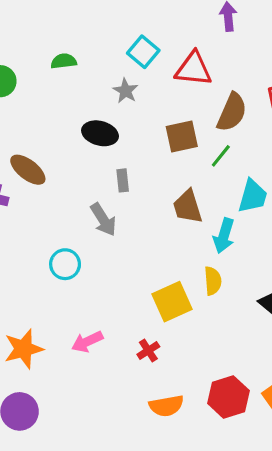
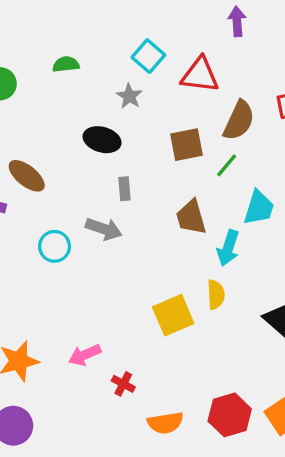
gray arrow: (103, 220) -> (104, 229), turned -40
cyan circle: (65, 264) -> (55, 246), moved
red cross: (148, 350) -> (123, 384), moved, turned -30

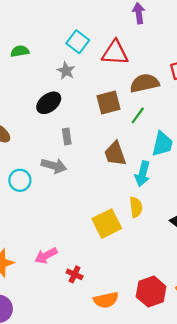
brown semicircle: (239, 120) -> (145, 83), turned -124
black ellipse: (102, 140) -> (49, 103), turned -50

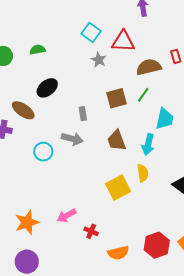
green semicircle: (20, 51) -> (37, 50), moved
gray star: (66, 71) -> (99, 60), moved
black ellipse: (49, 103) -> (47, 88), moved
brown square: (109, 103) -> (117, 98), moved
brown trapezoid: (115, 154) -> (117, 140), moved

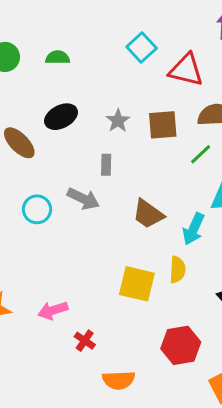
gray star: (99, 60) -> (118, 121), moved
brown square: (117, 98) -> (163, 125), moved
brown trapezoid: (117, 140) -> (148, 214), turned -45
yellow square: (118, 188) -> (137, 284), turned 30
red hexagon: (157, 245) -> (181, 345), moved

